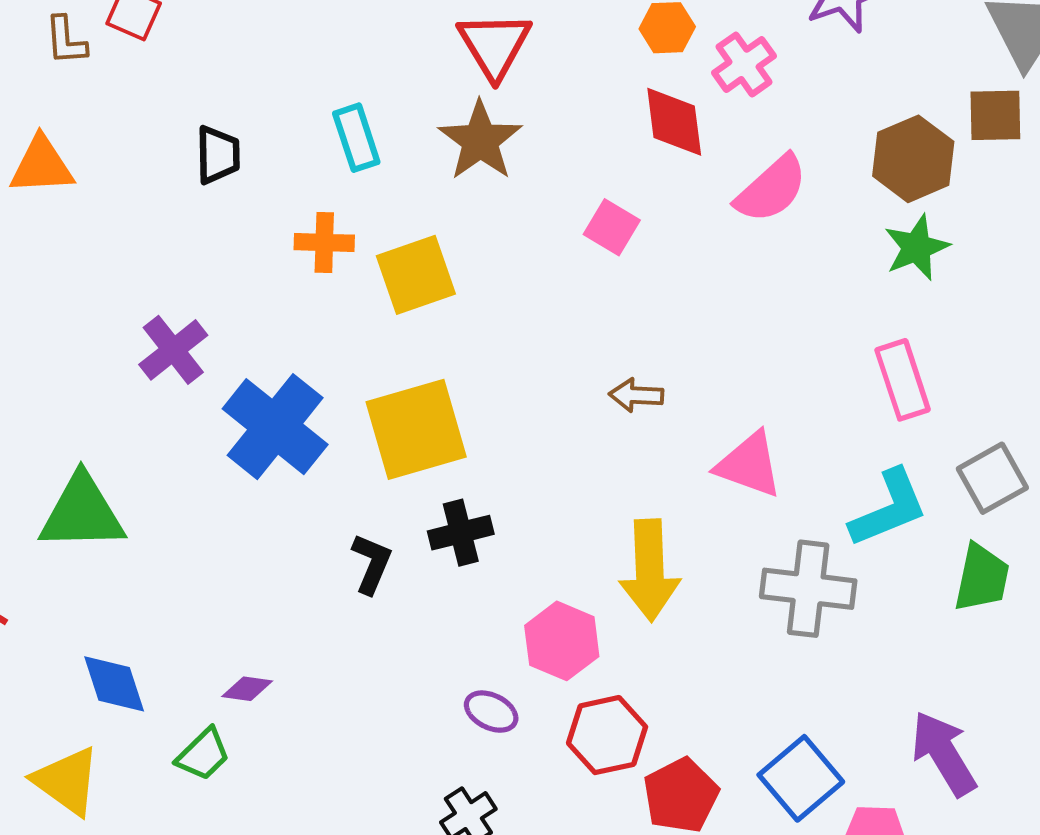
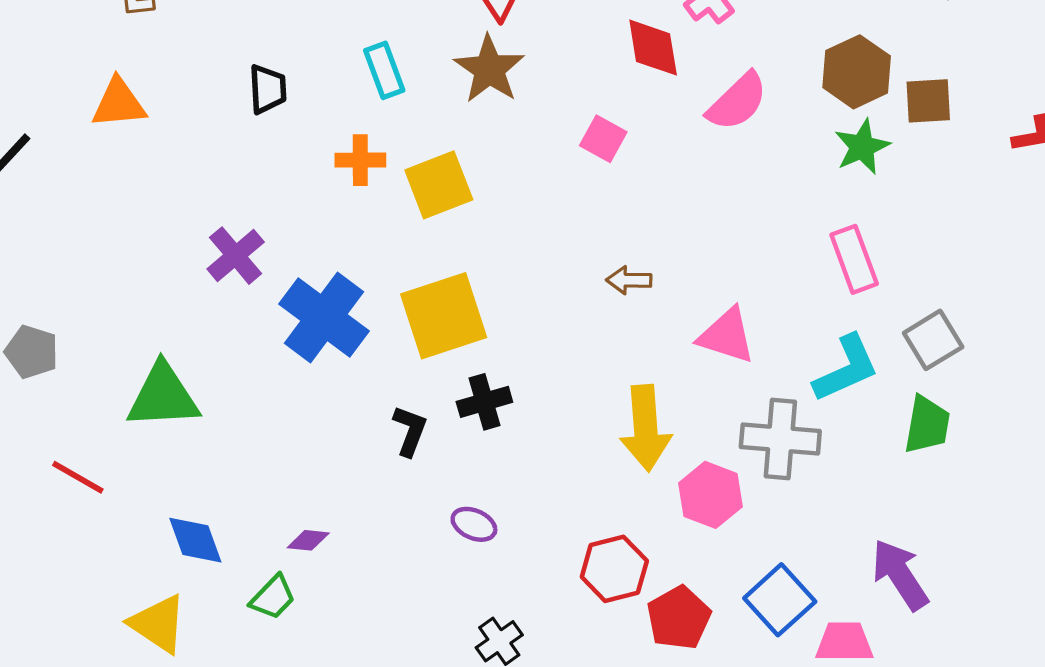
brown square: (995, 115) -> (928, 101), moved
pink hexagon: (562, 641) -> (710, 495), moved
purple ellipse: (491, 712) -> (474, 524), moved

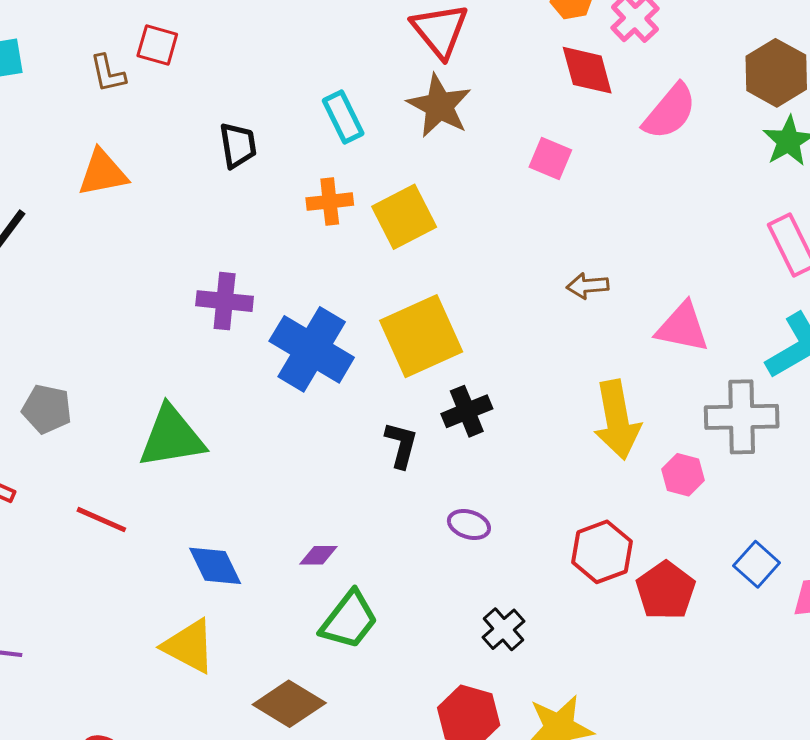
purple cross: (236, 256) -> (225, 301), turned -38
pink hexagon: (710, 495) -> (683, 475), size x0.7
green trapezoid: (273, 597) -> (349, 620), moved, size x1.4
blue square: (780, 600) -> (757, 564), size x0.7

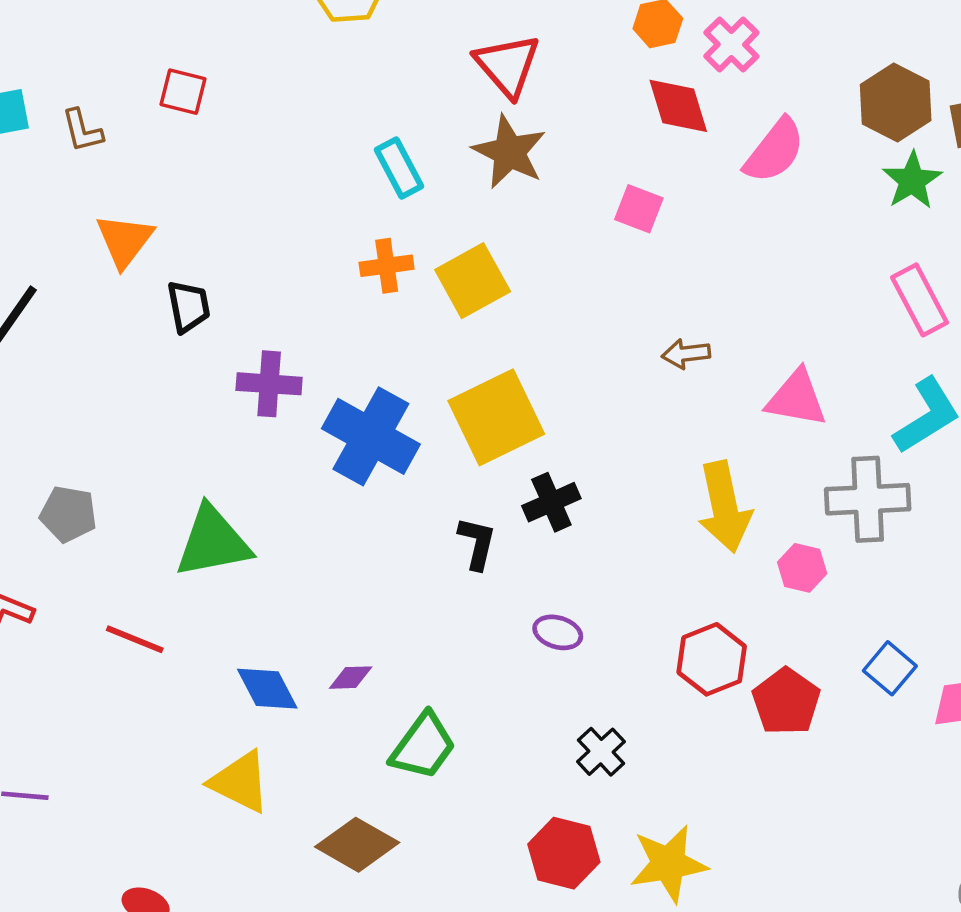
brown L-shape: (108, 73) -> (82, 131), moved
black trapezoid: (238, 145) -> (188, 306), moved
orange triangle: (103, 173) -> (125, 240), turned -40
purple diamond: (319, 555) -> (351, 678), moved

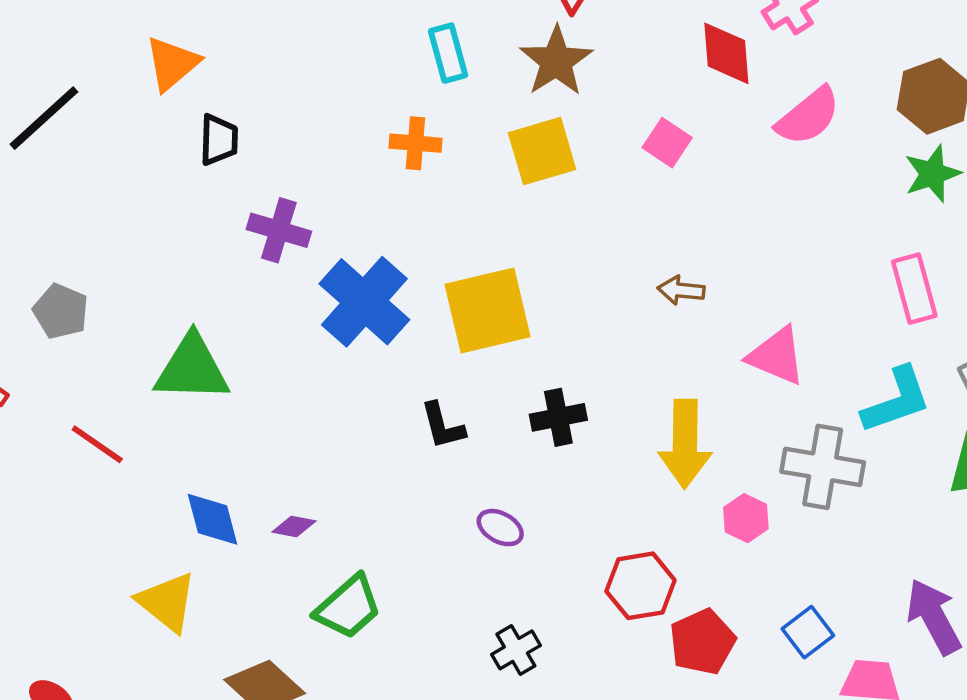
yellow square: (473, 281) -> (542, 151), moved
black cross: (551, 502) -> (558, 417), moved
black L-shape: (477, 543) -> (443, 426), turned 140

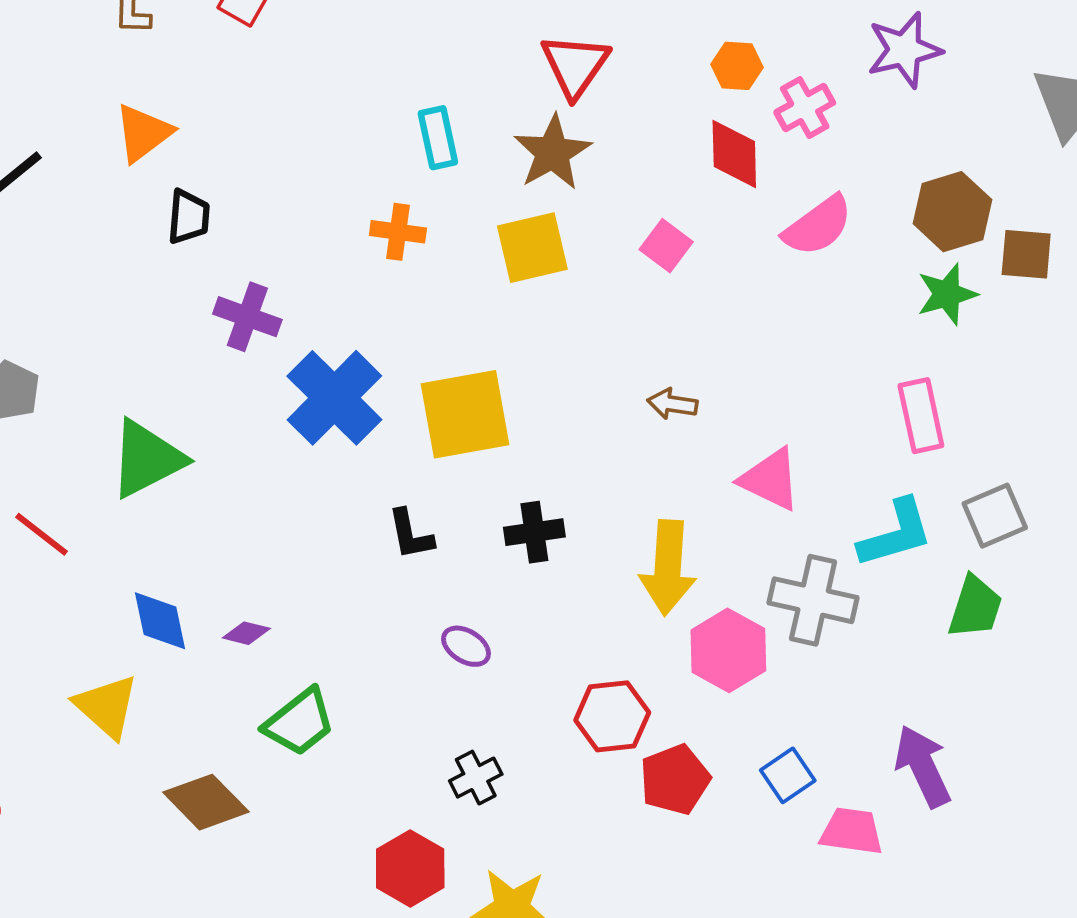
green triangle: (192, 368) -> (147, 459), turned -32
pink hexagon: (746, 518) -> (728, 650), size x1.6

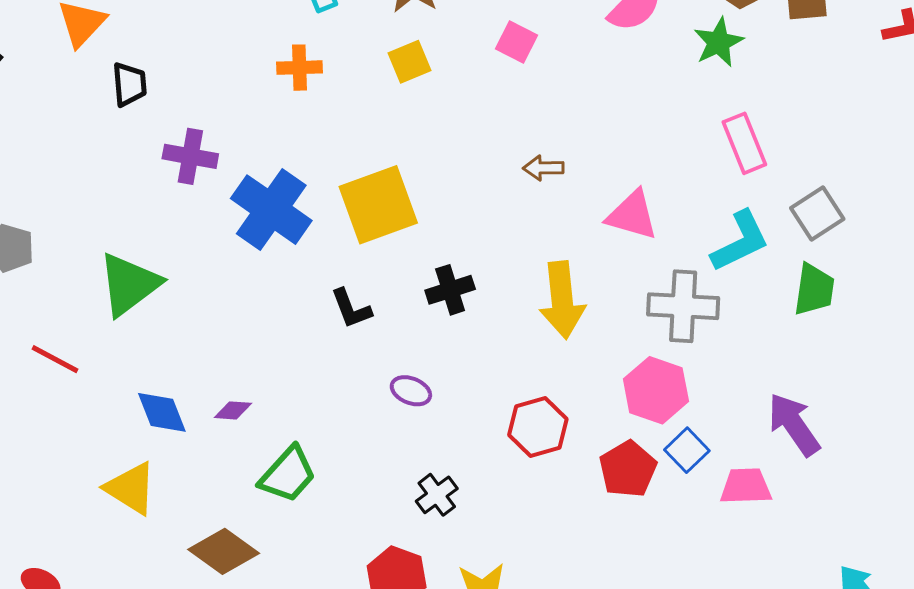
yellow square: (532, 248) -> (410, 62), size x0.7
green star: (947, 294) -> (719, 42), moved
pink hexagon: (728, 650) -> (656, 390), moved
red pentagon: (675, 780) -> (628, 469), moved

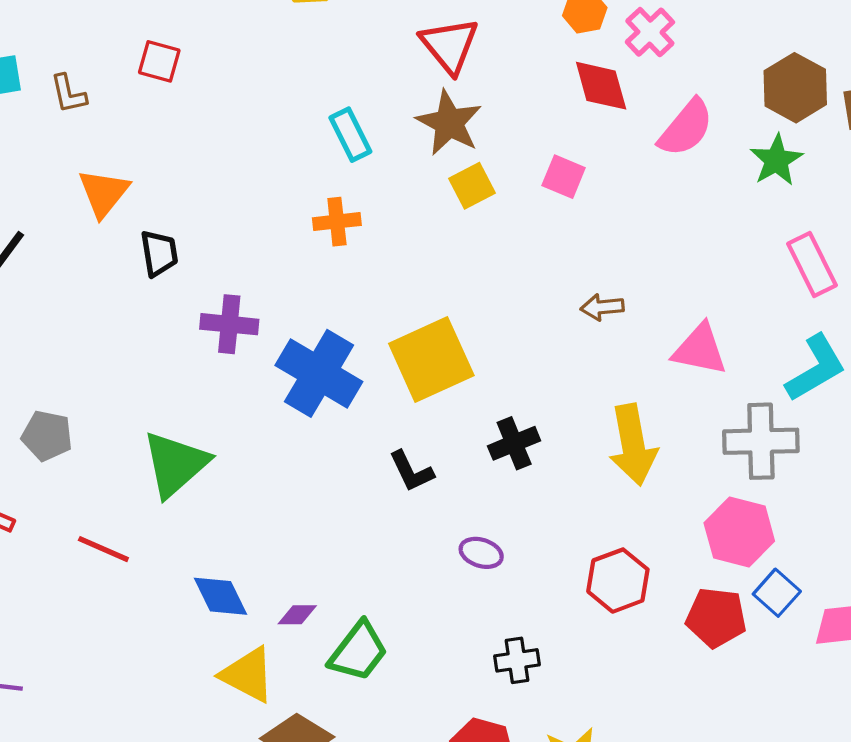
yellow square: (410, 62) -> (472, 186), moved
purple diamond: (233, 410) -> (297, 615), moved
red pentagon: (628, 469) -> (716, 617), turned -30
yellow triangle: (131, 488) -> (248, 675), moved
black cross: (437, 495) -> (517, 660), turned 33

